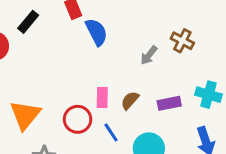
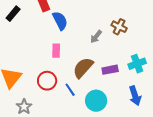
cyan cross: (208, 95) -> (137, 64), turned -36
pink rectangle: (102, 98) -> (56, 51), moved
brown semicircle: (130, 100) -> (83, 68), size x1.6

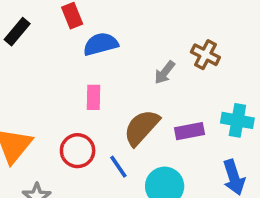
blue semicircle: (60, 21) -> (101, 44), turned -78
cyan cross: (137, 64) -> (237, 120), turned 30

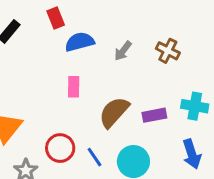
gray arrow: (165, 72) -> (123, 51), moved
red circle: (78, 151) -> (60, 148), moved
blue line: (118, 167) -> (95, 157), moved

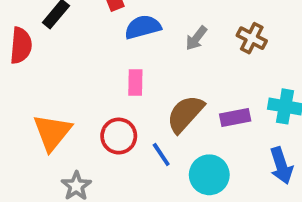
red circle: (60, 148) -> (119, 136), moved
blue line: (95, 157) -> (161, 154), moved

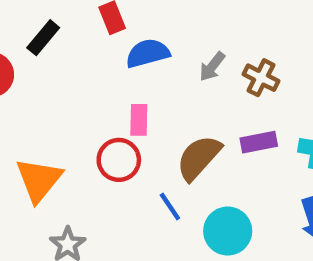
brown cross: (252, 38) -> (261, 78), moved
purple rectangle: (235, 118) -> (259, 142), moved
red circle: (119, 136) -> (119, 160), moved

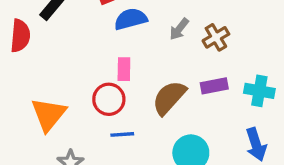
brown cross: (261, 78) -> (216, 37), turned 32
blue line: (170, 207) -> (122, 134), moved, turned -60

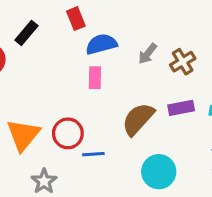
pink rectangle: (124, 69) -> (95, 78), moved
red circle: (109, 99) -> (68, 133), moved

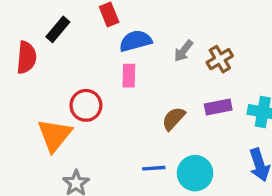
brown semicircle: (138, 119) -> (174, 119), size x0.7
red circle: (68, 133) -> (86, 105), moved
blue line: (93, 154) -> (154, 168), moved

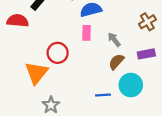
gray arrow: (183, 51) -> (114, 40), moved, turned 104
red semicircle: (26, 57) -> (18, 21), turned -90
cyan circle: (195, 173) -> (131, 85), moved

